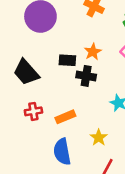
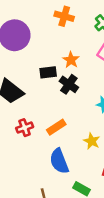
black cross: (86, 76) -> (69, 84), turned 36

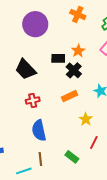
orange rectangle: (56, 127) -> (70, 96), moved
blue semicircle: (59, 161) -> (39, 130), moved

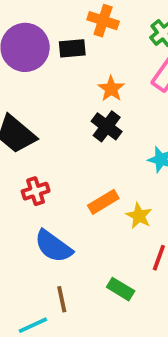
black rectangle: (58, 58) -> (72, 48), moved
orange rectangle: (70, 96) -> (103, 202), moved
blue semicircle: (39, 130) -> (53, 246), turned -35

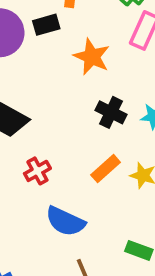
orange star: (111, 89) -> (92, 57), size x1.4
black cross: (107, 126) -> (111, 112), moved

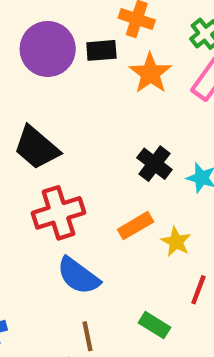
orange star: (92, 57) -> (150, 73), moved
red cross: (37, 171) -> (58, 213), size x1.6

